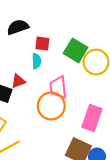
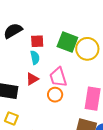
red triangle: (18, 81) -> (32, 79), moved
orange circle: (51, 106) -> (55, 95), size x0.6

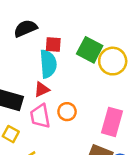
cyan semicircle: (35, 58) -> (48, 64), size x1.6
pink trapezoid: (58, 77) -> (40, 116), moved

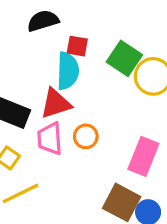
red triangle: (42, 89) -> (56, 104), size x1.5

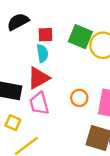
cyan semicircle: (68, 71) -> (42, 53), size x0.7
orange circle: (86, 136) -> (79, 98), moved

